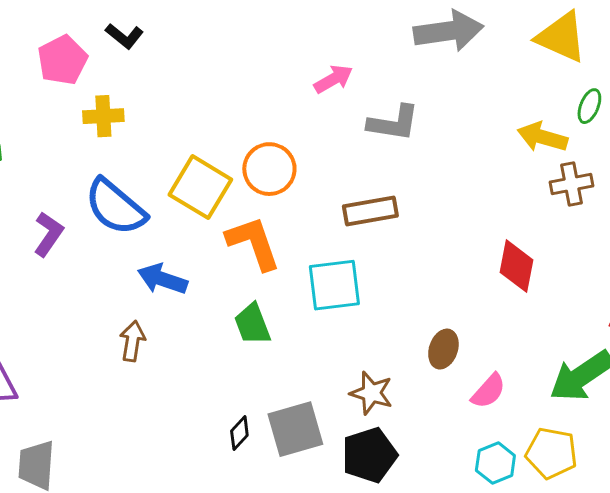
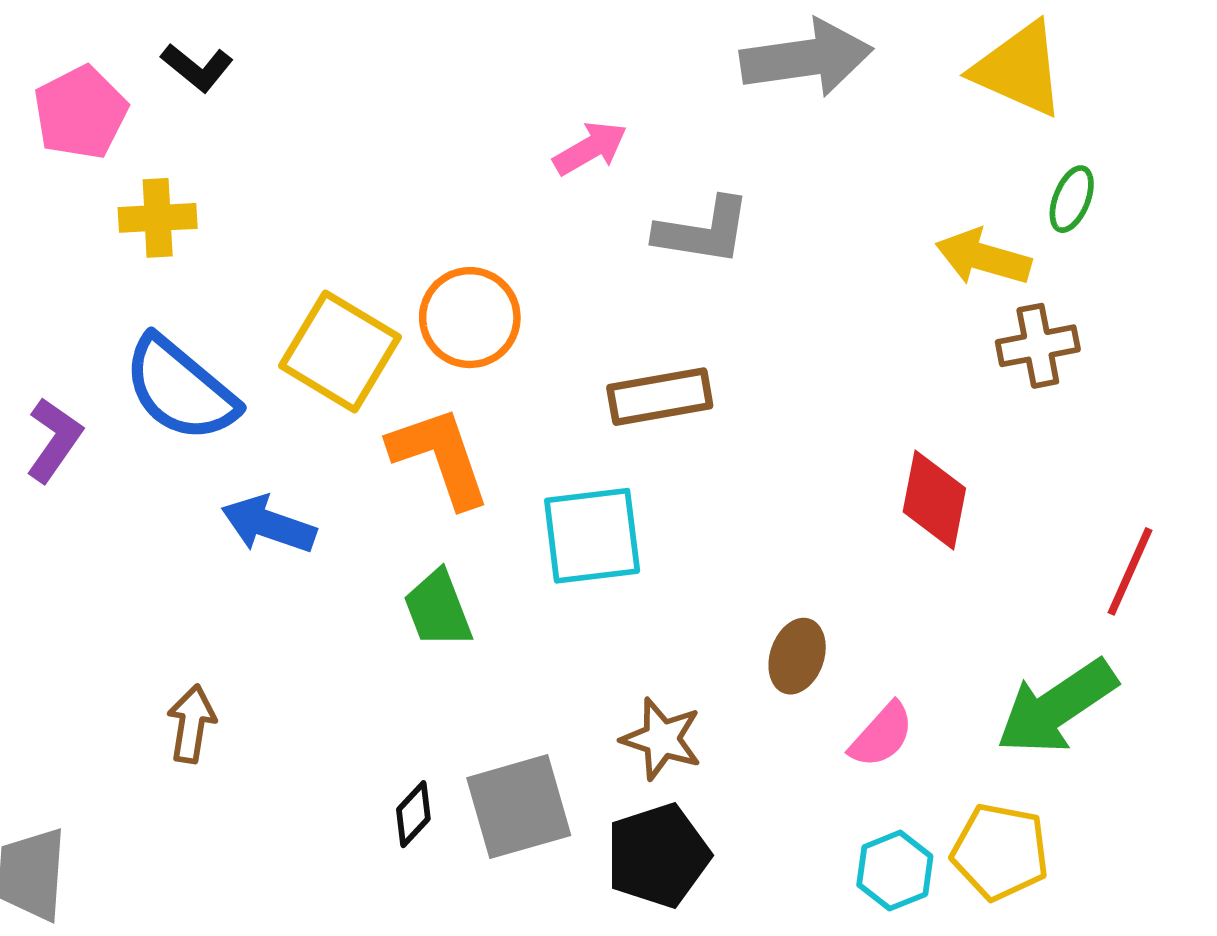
brown arrow: (132, 341) -> (191, 724), moved

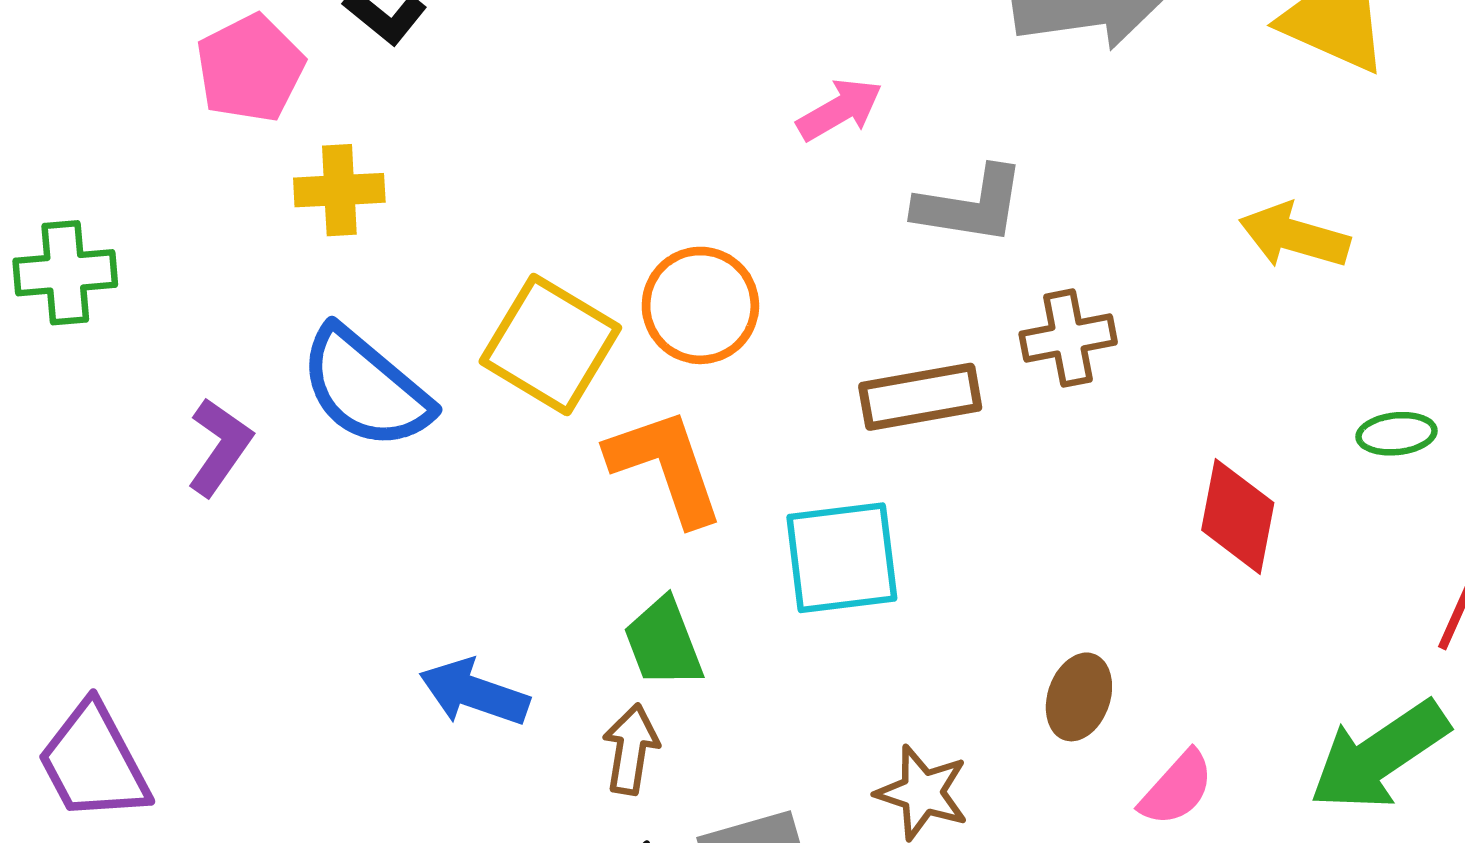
green ellipse: (1072, 199) -> (1397, 434), moved, turned 62
brown cross: (1038, 346) -> (1068, 338), moved
blue arrow: (269, 524) -> (474, 693), moved
brown arrow: (191, 724) -> (631, 749), moved

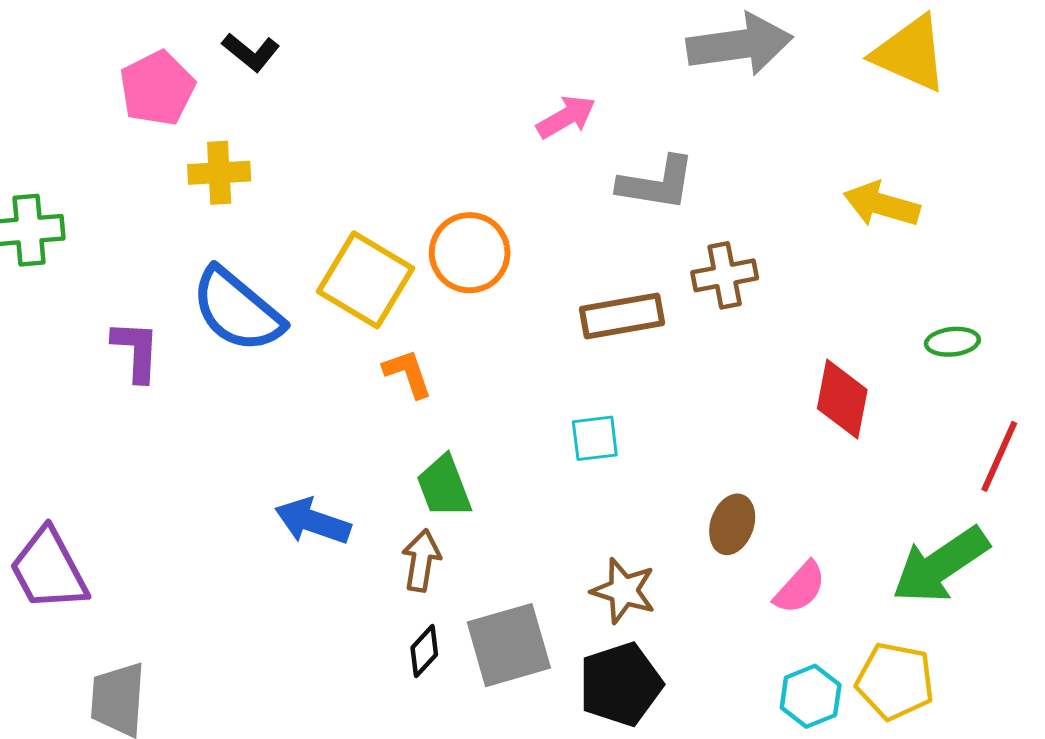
purple L-shape: (220, 447) -> (136, 351), turned -32
orange L-shape: (666, 466) -> (408, 373), moved, size x0.6
cyan square: (842, 558) -> (595, 438), moved, size x0.6

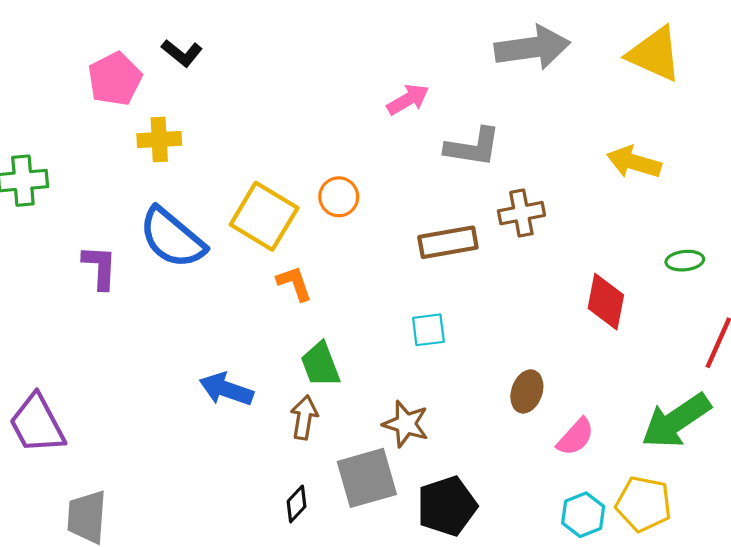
orange circle: (470, 253) -> (339, 197), size x0.7
brown star: (624, 591) -> (406, 424), moved
black diamond: (424, 651) -> (297, 504), moved

